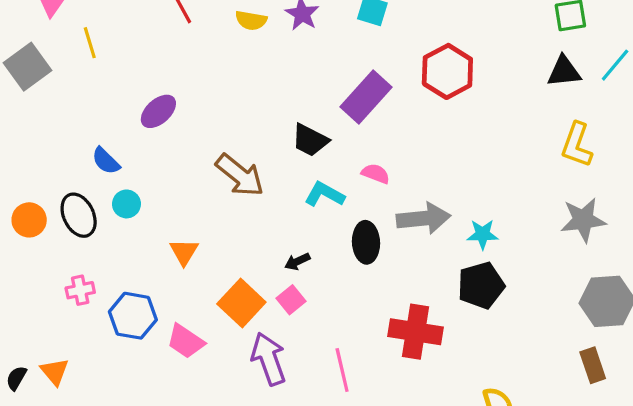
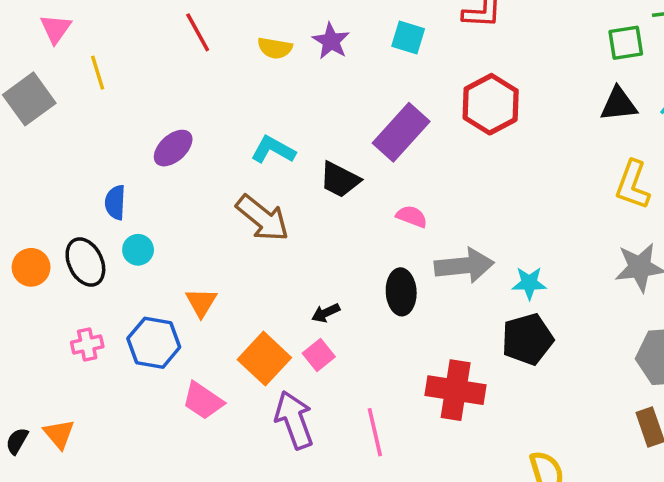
blue semicircle: (106, 161) -> (115, 202), turned 48
cyan L-shape: (324, 194) -> (273, 150), moved
blue hexagon: (133, 316) -> (154, 343), moved

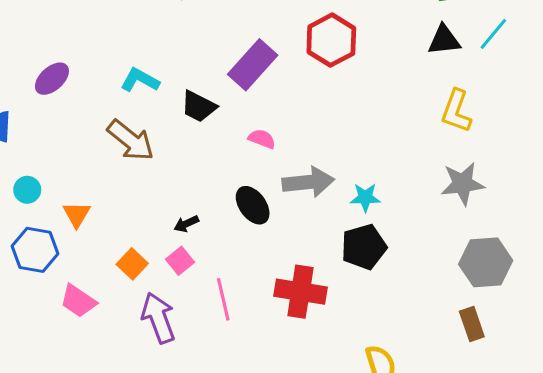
cyan circle: (138, 250) -> (27, 190), moved
black ellipse: (401, 292) -> (253, 205), turned -33
orange square: (264, 359) -> (132, 264), size x0.7
pink line: (375, 432) -> (223, 299), moved

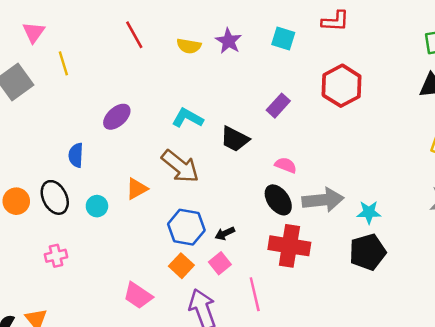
purple rectangle: (253, 65) -> (278, 106), size x0.6
black ellipse: (253, 205) -> (278, 200), moved
orange triangle: (77, 214) -> (137, 189), moved, turned 30
blue hexagon: (35, 250) -> (186, 227), moved
red cross: (300, 292) -> (289, 246), moved

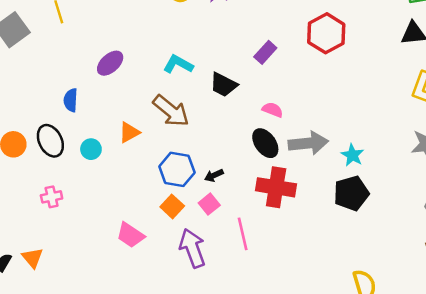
cyan star: (369, 212) -> (352, 155), turned 30

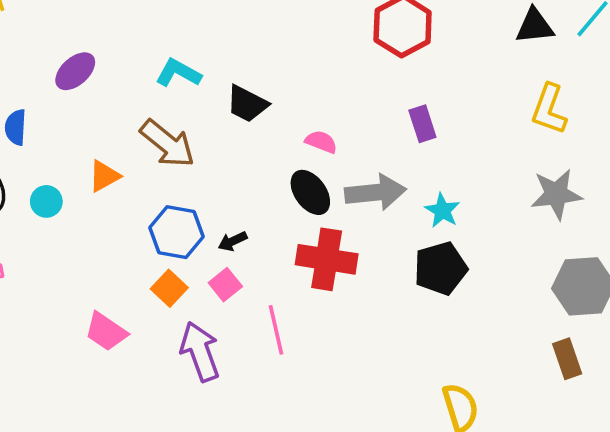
purple rectangle: (265, 52) -> (422, 124), moved, turned -60

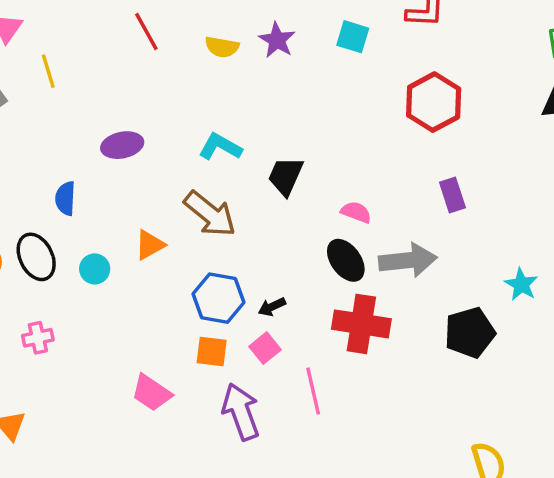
purple ellipse: (75, 71) -> (122, 145), turned 30
black trapezoid: (247, 104) -> (286, 176), turned 87
cyan star: (442, 210) -> (521, 284), moved
orange square: (169, 288) -> (212, 352), turned -36

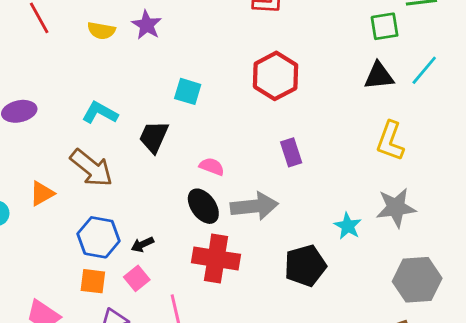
cyan square: (353, 37) -> (188, 91), moved

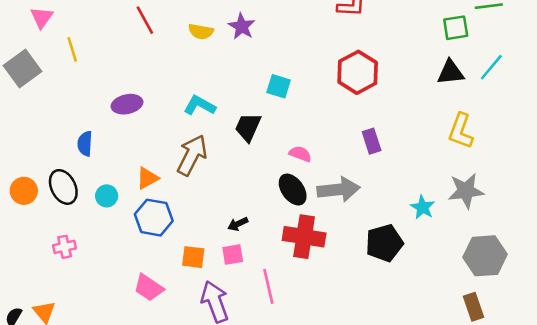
brown arrow: (91, 168) -> (192, 155), turned -102
blue hexagon: (99, 237) -> (154, 218), moved
pink square: (137, 278) -> (233, 254), turned 30

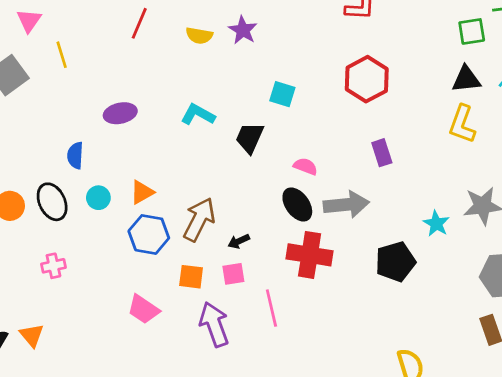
red line: (145, 20) -> (139, 23), turned 52
yellow L-shape: (461, 131) -> (462, 124), moved
brown arrow: (192, 155) -> (199, 219), moved
cyan circle: (107, 196) -> (98, 198), moved

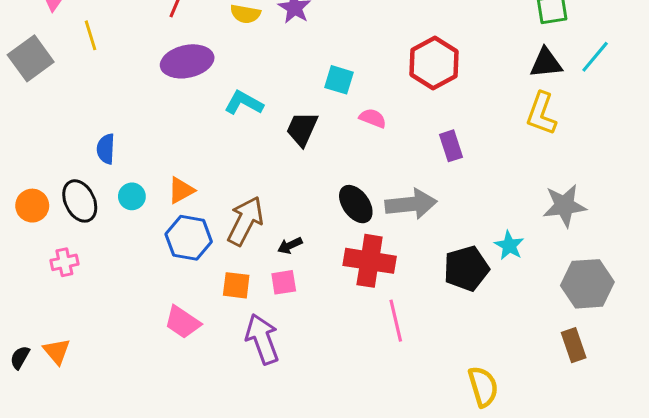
purple ellipse: (120, 113) -> (187, 61), moved, size x1.4
pink semicircle: (305, 166) -> (373, 118), moved
cyan star: (436, 224) -> (509, 245), moved
pink cross: (53, 266) -> (64, 262), moved
pink line: (271, 308) -> (396, 321), moved

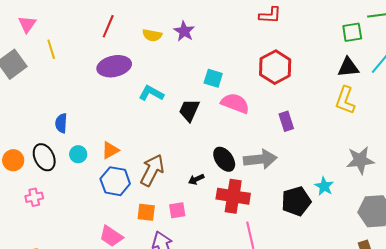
pink semicircle: (373, 118) -> (235, 103), size x1.6
black arrow: (290, 245) -> (196, 179), moved

